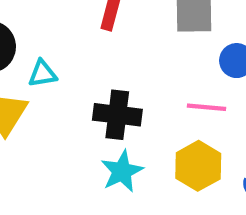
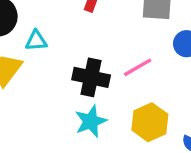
pink line: (207, 107) -> (138, 67), moved, turned -40

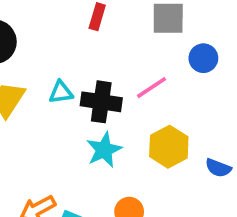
cyan triangle: (36, 41) -> (61, 92), moved

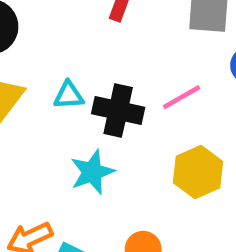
cyan star: (104, 150) -> (92, 172), moved

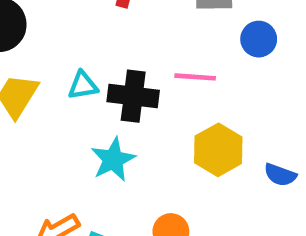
pink line: (182, 97) -> (195, 77), turned 39

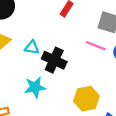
pink line: (195, 77) -> (96, 46), moved

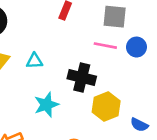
black cross: (54, 60) -> (82, 77), moved

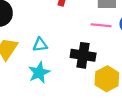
cyan star: (46, 105) -> (39, 73), moved

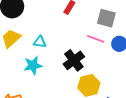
black cross: (83, 55) -> (74, 60), turned 30

